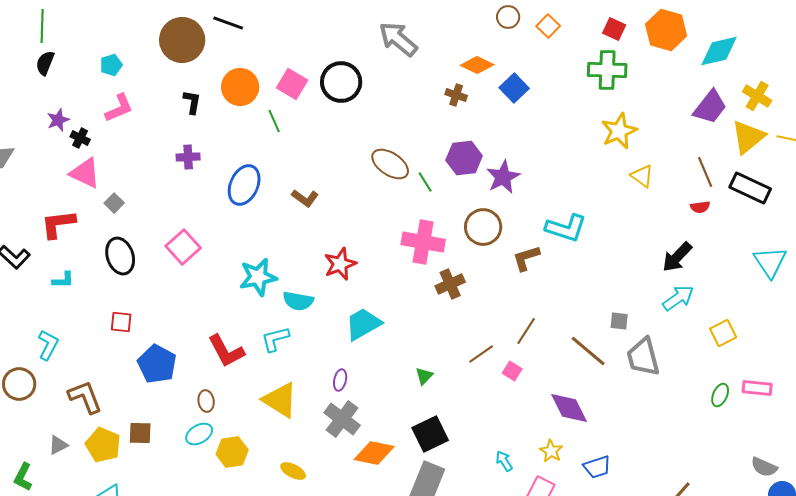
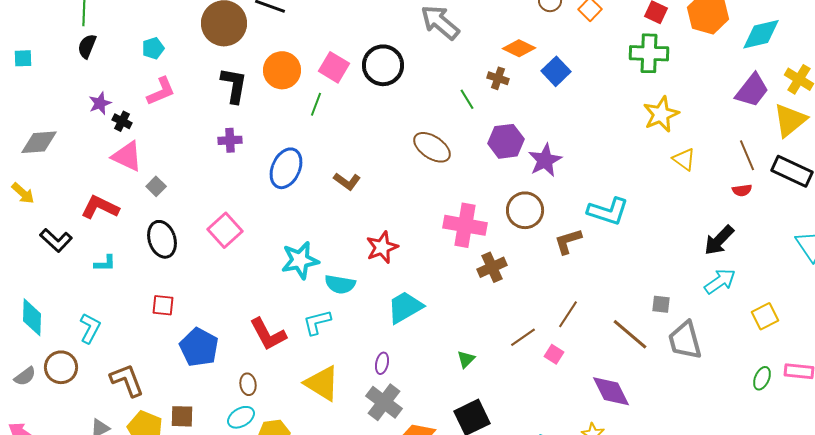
black L-shape: (192, 102) -> (234, 85), size x1.5
green line: (274, 121) -> (316, 104), turned 45
green line: (425, 182) -> (467, 99), moved
red L-shape: (58, 224) -> (100, 207), turned 33

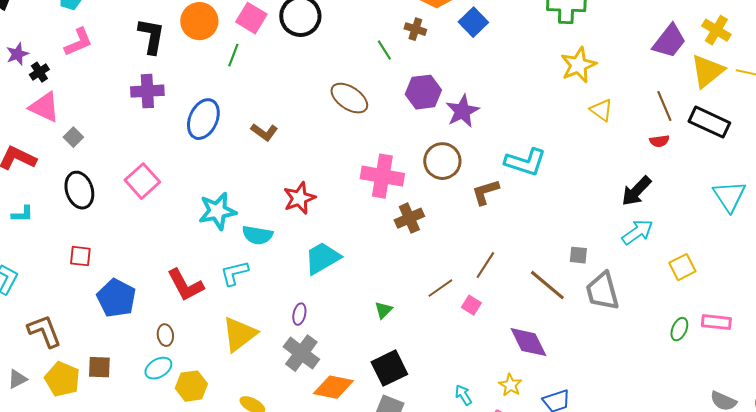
black cross: (122, 121) -> (39, 72), turned 30
purple cross: (230, 140) -> (147, 91), size x1.4
yellow triangle: (322, 383) -> (239, 334), turned 51

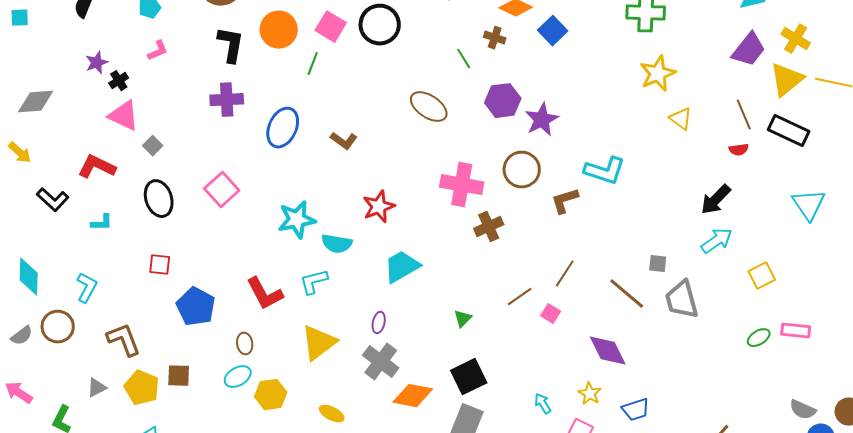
pink L-shape: (78, 42) -> (158, 51), size x0.7
green ellipse: (679, 329) -> (759, 338), turned 35

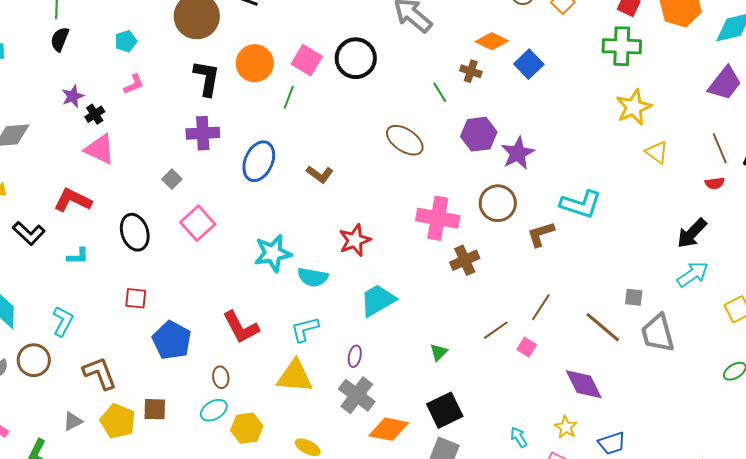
gray square: (153, 146) -> (172, 179), moved
cyan L-shape: (314, 282) -> (305, 329), moved
yellow triangle: (319, 343) -> (295, 376), turned 42

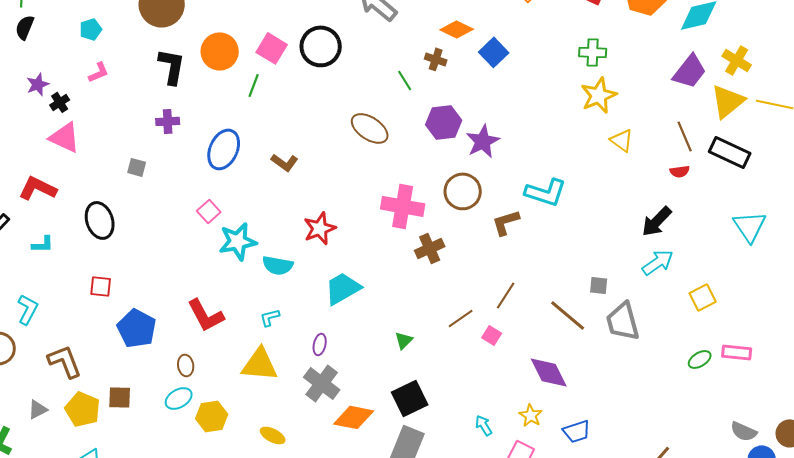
green cross: (622, 46) -> (593, 52), moved, size x0.7
purple cross: (203, 133) -> (168, 121), size x0.7
gray square: (172, 179) -> (137, 167), turned -30
pink square: (198, 223) -> (209, 211), moved, size x0.7
cyan L-shape: (305, 329) -> (270, 317), size x0.7

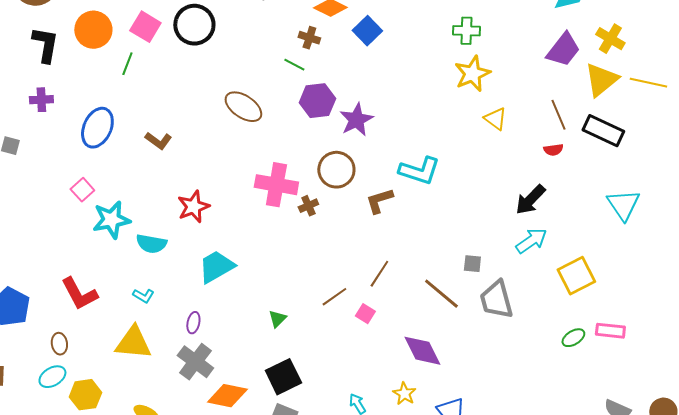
green line: (405, 80) -> (294, 65), moved, turned -30
brown cross: (430, 248) -> (308, 206), moved, size x0.7
yellow square: (703, 297) -> (576, 276), size x1.4
cyan L-shape: (270, 317) -> (143, 296), turned -135

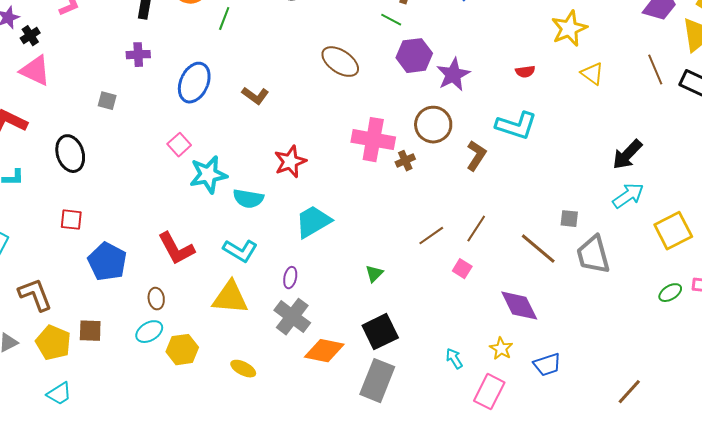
red semicircle: (553, 150) -> (525, 72), moved
brown L-shape: (379, 201) -> (476, 156), turned 140
cyan L-shape: (143, 296) -> (240, 251), size x1.6
brown line: (334, 297) -> (431, 236), moved

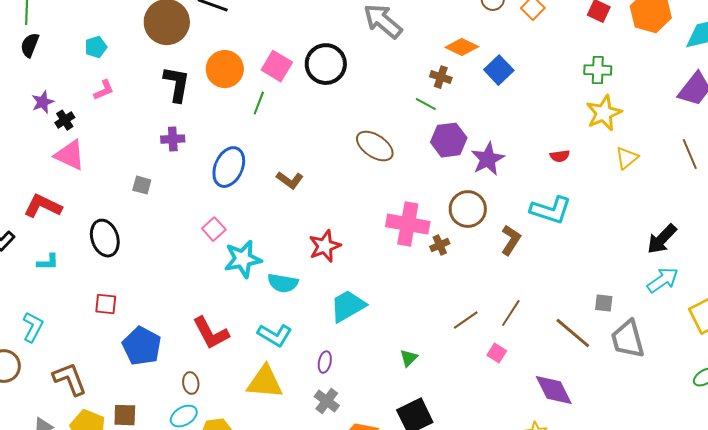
yellow triangle: (592, 74) -> (627, 158), turned 45
gray cross: (292, 317) -> (327, 401), size x0.7

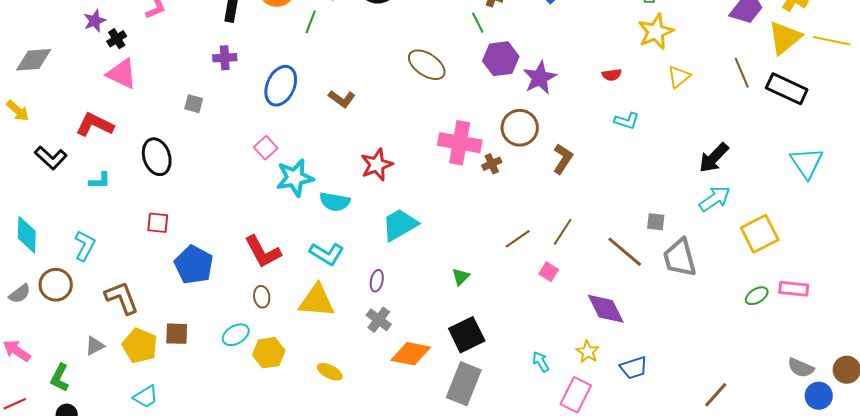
green line: (426, 104) -> (478, 23), turned 35
cyan L-shape: (551, 210) -> (627, 121), moved, size x0.6
brown ellipse: (191, 383) -> (262, 297), moved

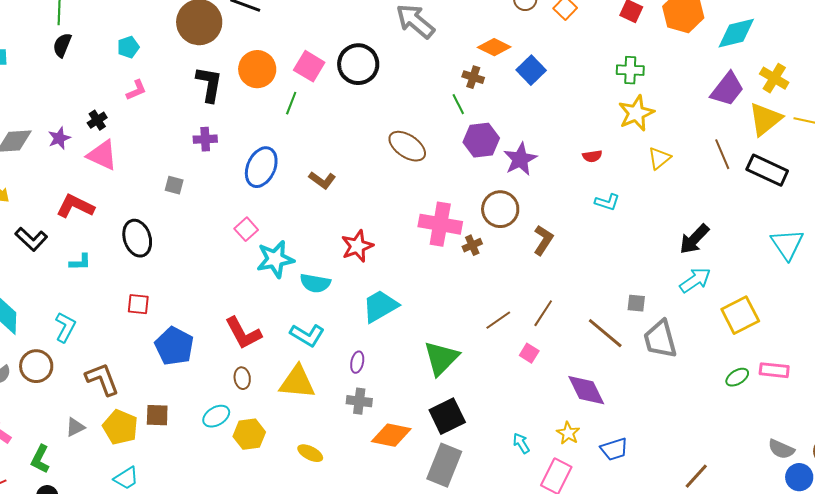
purple star: (95, 21) -> (59, 138), moved
green triangle: (461, 277) -> (441, 358), size x2.0
gray cross: (379, 320) -> (359, 401), turned -30

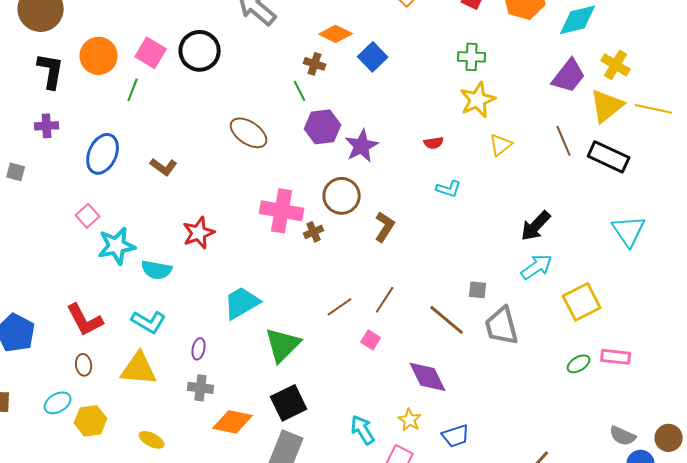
cyan trapezoid: (380, 306) -> (242, 303), moved
cyan arrow: (521, 443) -> (363, 430), size x1.4

